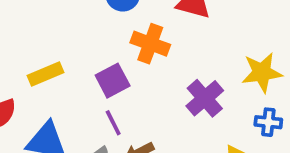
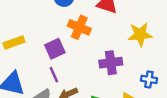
yellow star: (262, 73) -> (140, 34), moved
purple cross: (205, 98) -> (111, 63), turned 30

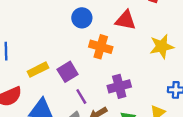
purple square: (55, 49) -> (68, 72), moved
purple cross: (111, 63) -> (119, 86), moved

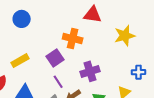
blue circle: (82, 18) -> (22, 19), moved
purple square: (68, 72) -> (55, 58), moved

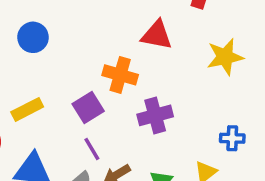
yellow star: (125, 36) -> (225, 57), moved
purple cross: (90, 71) -> (155, 115), moved

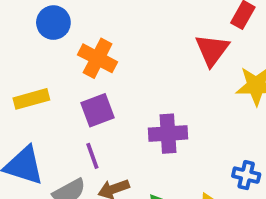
red triangle: (157, 35) -> (212, 50), moved, turned 44
orange cross: (120, 75) -> (98, 58), moved

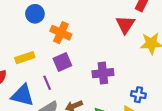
purple line: (92, 156) -> (47, 83), moved
blue cross: (246, 175) -> (138, 95), moved

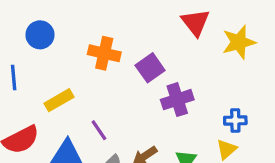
blue circle: (35, 14) -> (40, 35), moved
purple square: (62, 62) -> (150, 68), moved

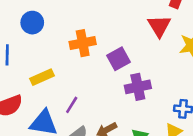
orange cross: (104, 53) -> (83, 43), turned -30
purple line: (99, 130) -> (72, 105), turned 60

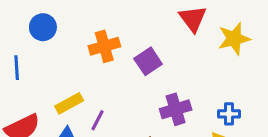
yellow rectangle: (42, 77) -> (69, 103), moved
purple cross: (138, 87) -> (176, 109), moved

